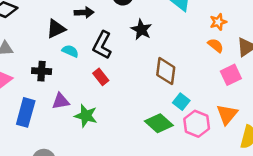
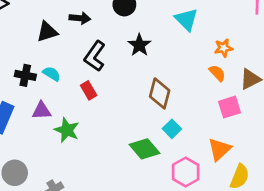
cyan semicircle: (70, 51) -> (52, 74), moved
pink hexagon: (197, 124) -> (186, 172), moved

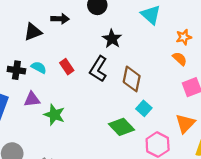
black L-shape: (95, 56) -> (98, 69), moved
red rectangle: (89, 90) -> (67, 67), moved

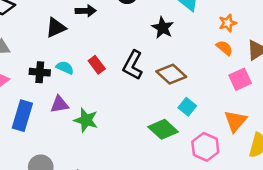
black star: (112, 39) -> (163, 28), moved
brown diamond: (132, 79) -> (171, 74), turned -55

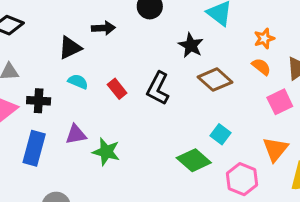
cyan semicircle: (65, 68) -> (78, 82), moved
black cross: (40, 72) -> (39, 101), moved
brown diamond: (171, 74) -> (215, 80), moved

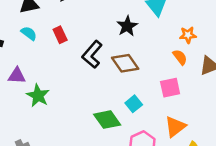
brown diamond: (215, 80) -> (125, 63), moved
red rectangle: (117, 89) -> (60, 35), moved
pink square: (280, 102) -> (170, 88), moved

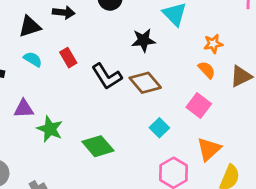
black star: (127, 26) -> (143, 40), turned 30
black L-shape: (92, 54) -> (107, 76), turned -68
pink square: (170, 88) -> (199, 105), turned -35
green diamond: (107, 120) -> (98, 146), moved

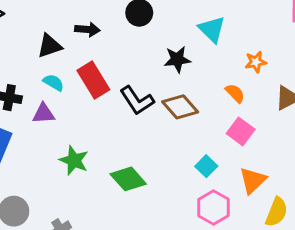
red rectangle: (68, 58) -> (93, 80), size x1.6
orange semicircle: (207, 70) -> (235, 93), moved
purple triangle: (24, 109) -> (44, 114), moved
cyan square: (159, 128) -> (206, 166), moved

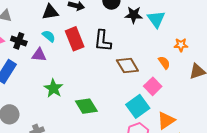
black star: (177, 59) -> (134, 15), moved
black L-shape: (137, 100) -> (103, 41), moved, turned 30
pink square: (241, 131) -> (153, 86), moved
cyan square: (206, 166) -> (138, 106), size x1.6

